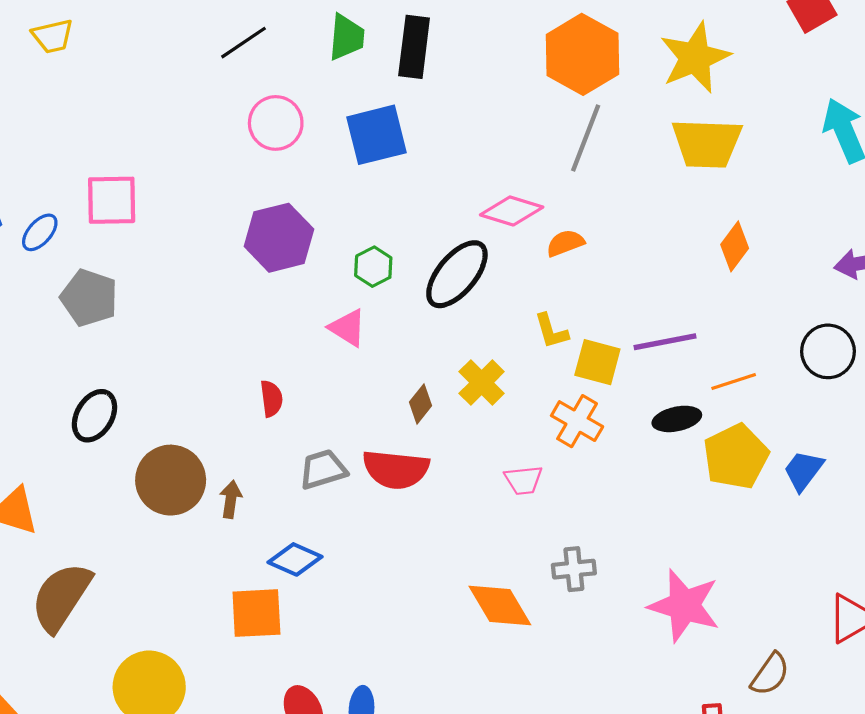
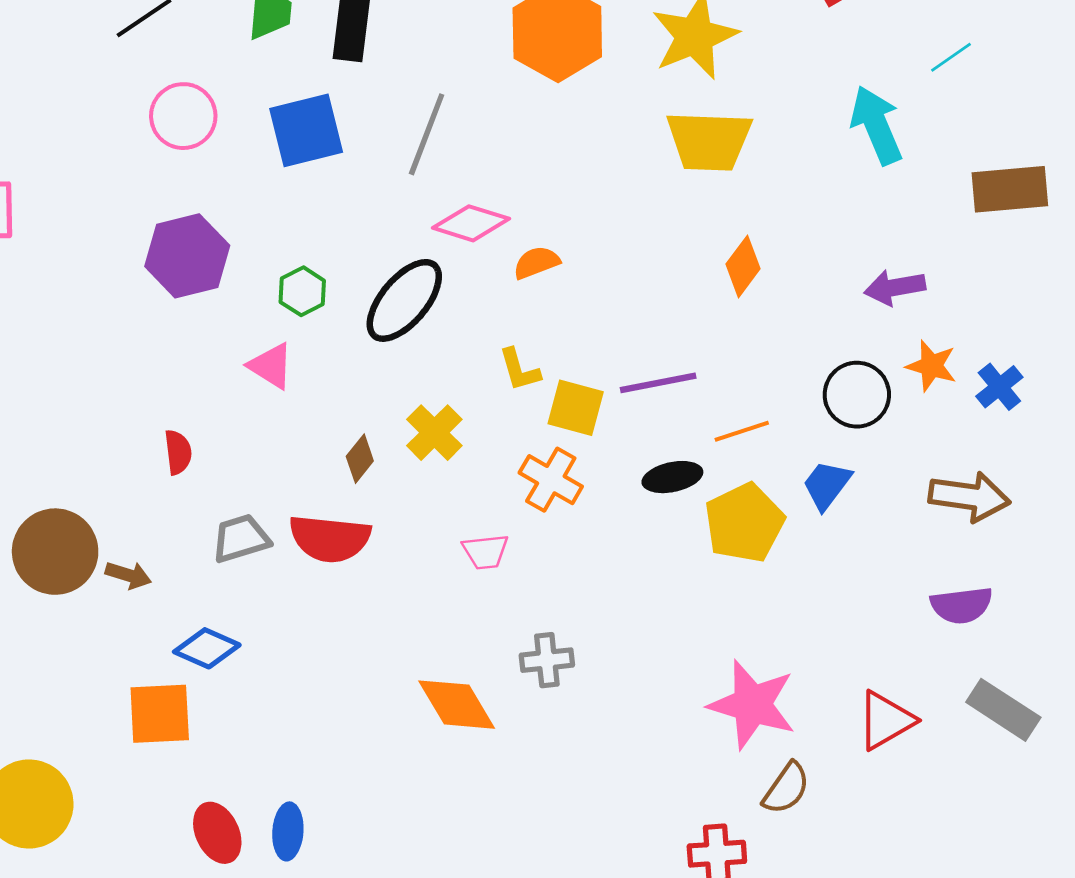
gray line: (586, 138) -> (427, 134), moved
blue trapezoid: (803, 470) -> (827, 485), moved
brown arrow: (231, 499) -> (128, 575), turned 99
pink star: (684, 606) -> (752, 705), moved

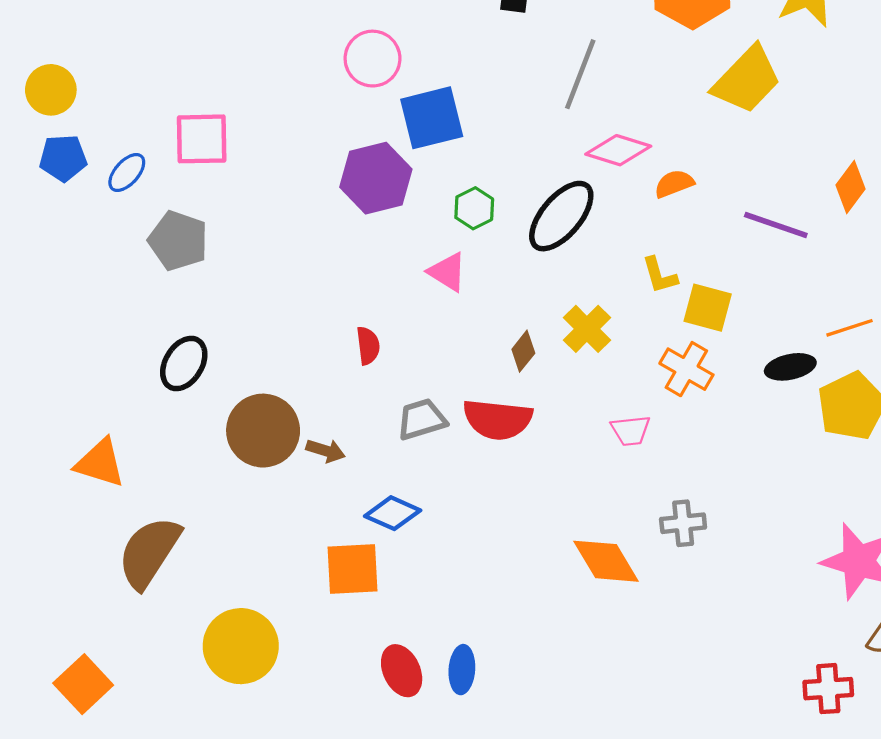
blue square: (306, 130) -> (432, 118), moved
yellow trapezoid: (709, 141) -> (747, 80), moved, turned -48
purple line: (658, 383) -> (776, 225), moved, turned 30

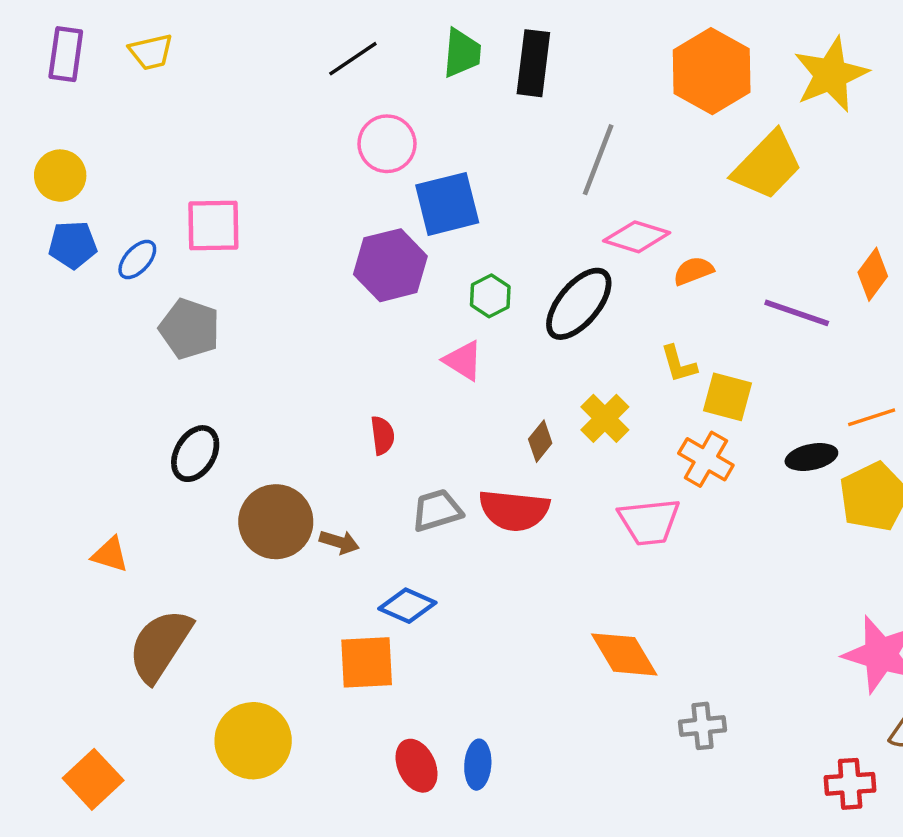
pink trapezoid: (631, 431) -> (649, 522), size x1.5
orange triangle: (100, 463) -> (110, 555), size x0.7
gray cross: (683, 523) -> (703, 726), moved

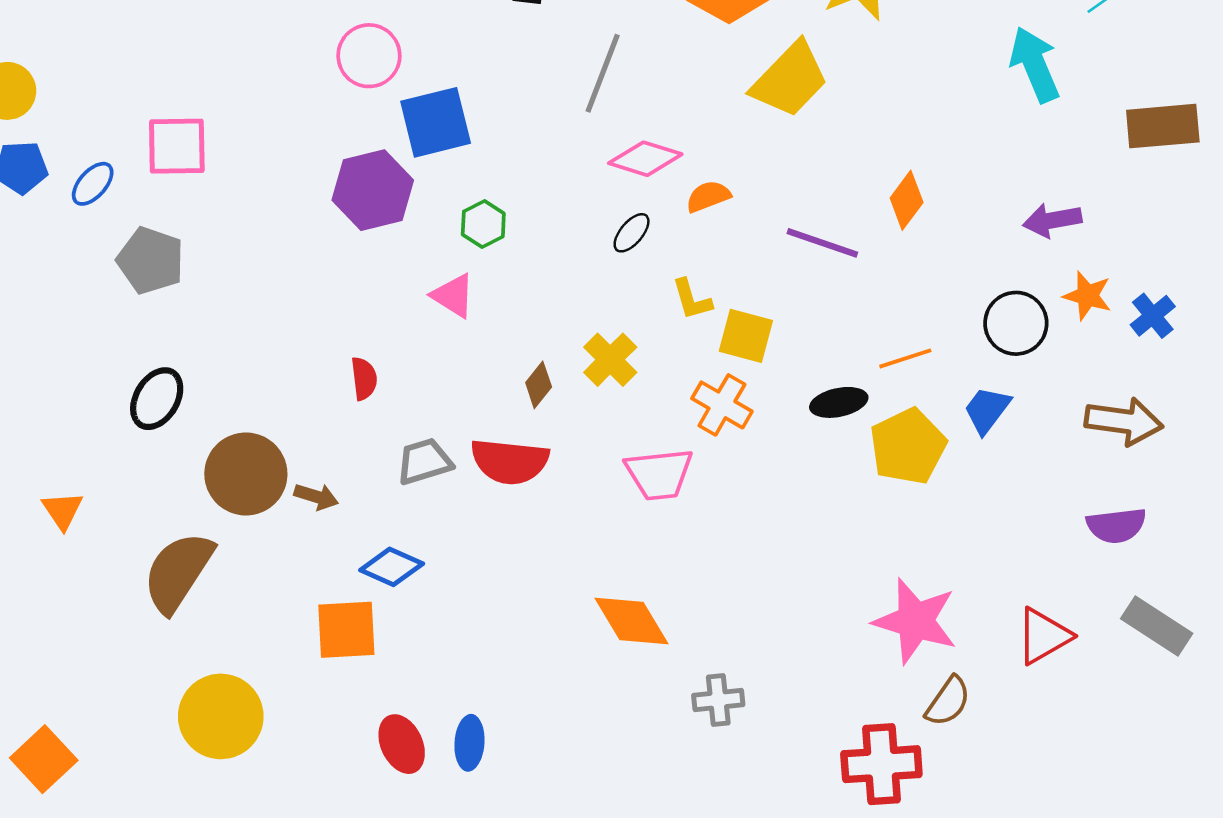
black ellipse: (579, 304) -> (632, 233), moved, size x0.5
orange triangle: (110, 555) -> (62, 510), turned 39
brown semicircle: (160, 645) -> (178, 572), moved
red cross: (850, 784) -> (881, 764), size x1.4

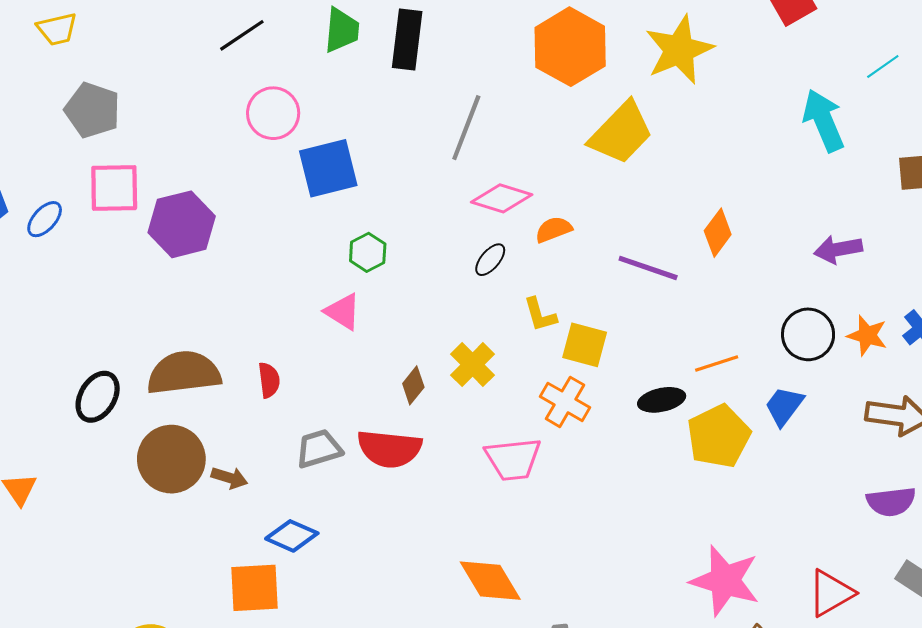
purple hexagon: (373, 190) -> (182, 224), moved
gray pentagon: (150, 260) -> (92, 110), moved
orange star: (1087, 296) -> (867, 335), moved
brown semicircle: (178, 572) -> (184, 373), moved, turned 50

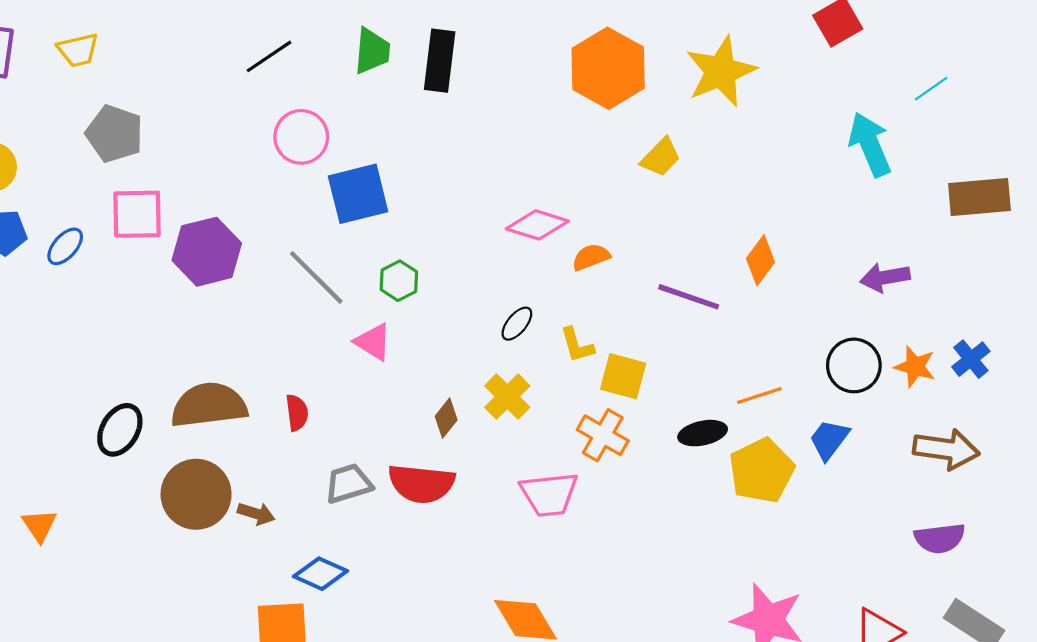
gray line: (466, 128) -> (316, 277), moved, turned -66
yellow trapezoid: (621, 133) -> (661, 157), size x0.6
black ellipse: (490, 260) -> (517, 324), moved

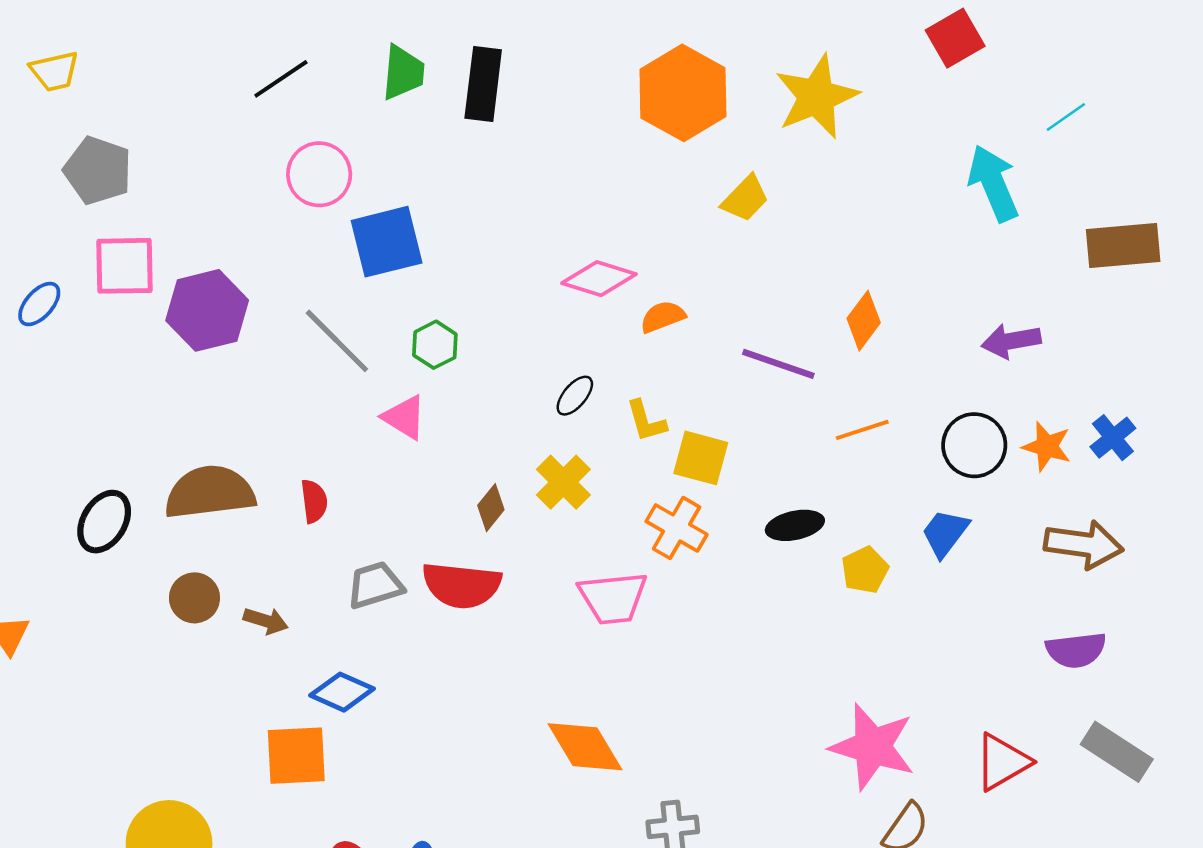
orange line: (759, 396) -> (862, 430), moved
yellow pentagon: (762, 471) -> (865, 570), size x0.6
brown circle: (196, 494) -> (194, 598), size x0.6

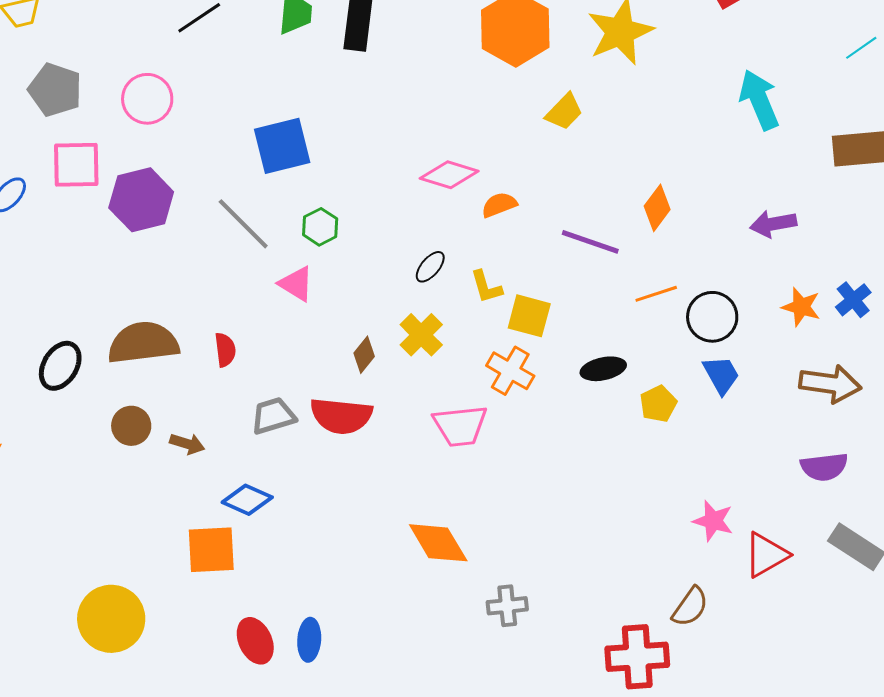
cyan line: (1066, 117) -> (861, 48), moved
pink circle: (319, 174) -> (147, 99), moved
black circle: (974, 445) -> (712, 317), moved
blue trapezoid: (945, 533) -> (721, 375), turned 114
pink star: (872, 747) -> (713, 521), moved, size x0.6

